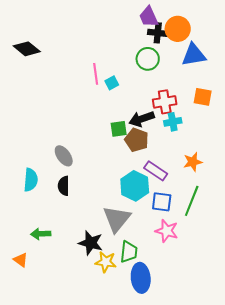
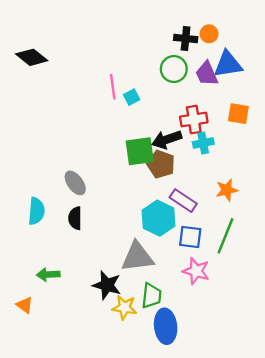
purple trapezoid: (149, 17) -> (207, 74), moved
orange circle: (178, 29) -> (209, 34), size x0.6
green square: (119, 129) -> (140, 151), size x1.5
gray triangle: (117, 219) -> (137, 257), turned 44

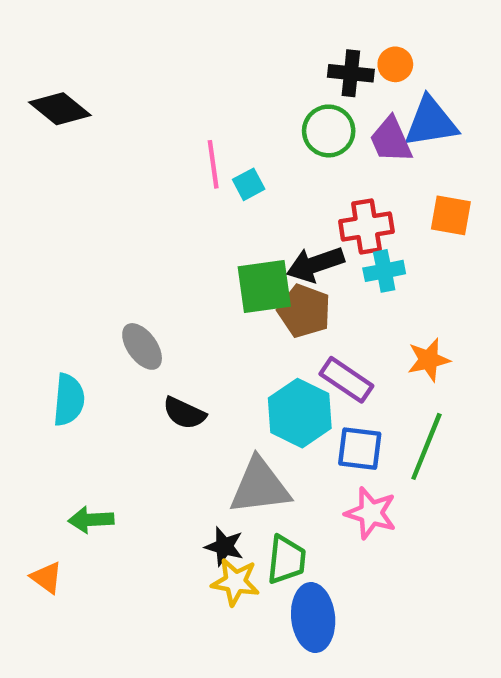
black semicircle: (75, 218) -> (184, 413), moved, turned -65
black star: (107, 285) -> (224, 546), moved, size x0.7

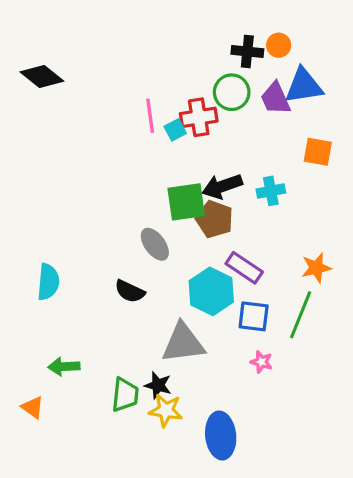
red cross: (366, 227) -> (199, 117), moved
gray ellipse: (142, 346) -> (155, 244), moved
orange star: (429, 360) -> (316, 268), moved
pink star: (371, 513) -> (261, 362), size x0.6
green trapezoid: (286, 560) -> (125, 395), moved

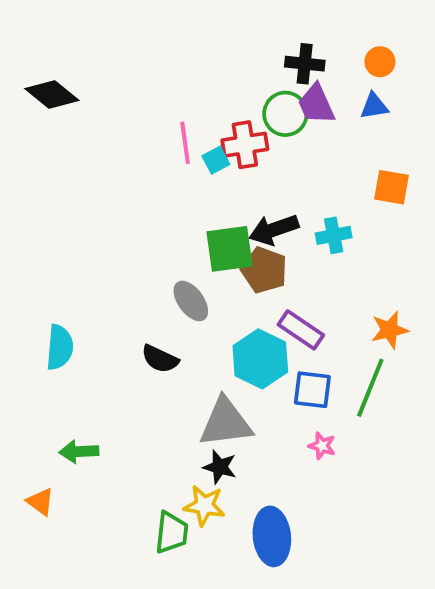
orange circle: (279, 45) -> (380, 62), moved
blue triangle: (304, 86) -> (374, 106), size x0.6
purple trapezoid: (276, 98) -> (316, 104), moved
black star: (158, 385) -> (220, 467), moved
green trapezoid: (125, 395) -> (172, 533), moved

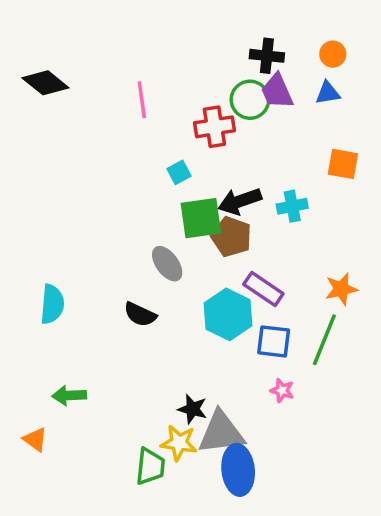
pink line: (185, 143) -> (142, 100), moved
cyan square: (216, 160) -> (179, 172), moved
gray triangle: (226, 423) -> (221, 433), moved

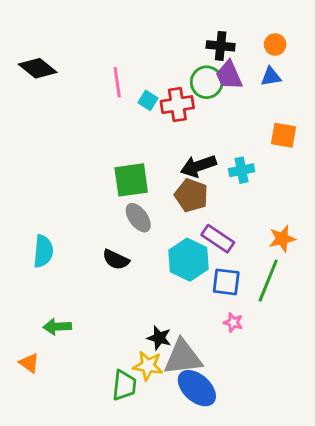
cyan square: (179, 172) -> (148, 100), moved, turned -30
green square: (201, 218) -> (131, 180), moved
blue ellipse: (238, 470) -> (197, 388), turned -42

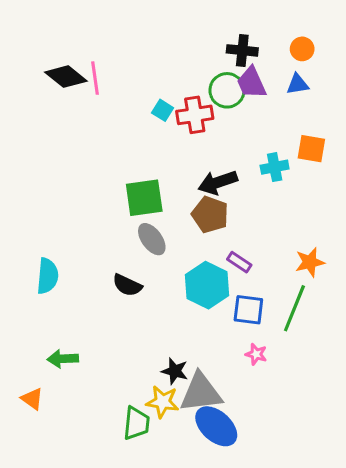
black diamond: (38, 68) -> (66, 77), moved
pink line: (117, 82) -> (95, 78), moved
cyan cross: (242, 170) -> (275, 167), moved
purple rectangle: (218, 239) -> (239, 262), size x0.7

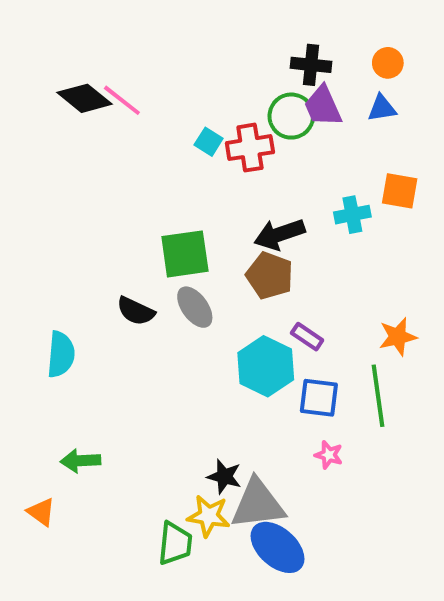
pink line: (95, 78) -> (122, 100), turned -44
black semicircle: (127, 285) -> (136, 311), moved
green line: (294, 308) -> (378, 396), turned -30

